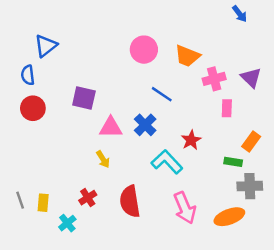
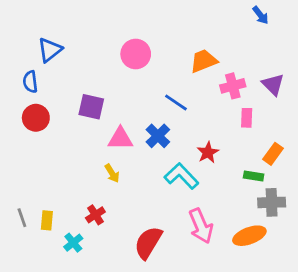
pink circle: (144, 50) -> (136, 54), moved
orange trapezoid: (187, 56) -> (204, 61), turned 136
red semicircle: (130, 201) -> (148, 243), moved, turned 40

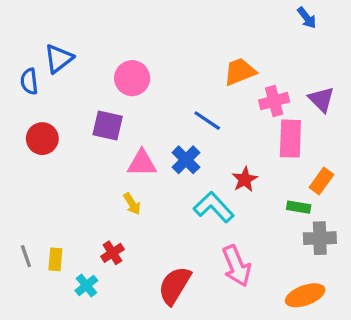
pink circle: (136, 54) -> (132, 78), moved
blue semicircle: (30, 82) -> (29, 81), moved
pink rectangle: (247, 118) -> (290, 139), size x1.6
orange ellipse: (249, 236) -> (305, 295), moved

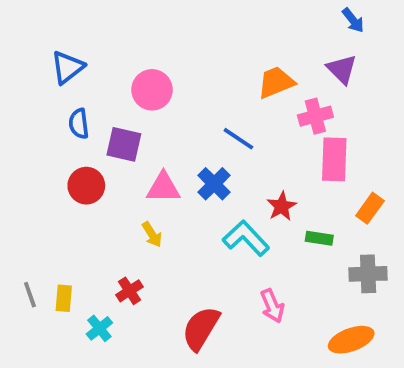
blue semicircle: (29, 81) -> (79, 124), moved
purple triangle: (321, 99) -> (342, 69), moved
red circle: (42, 139) -> (86, 186), moved
green rectangle: (299, 207) -> (319, 238), moved
pink arrow: (237, 266) -> (272, 306), size x0.7

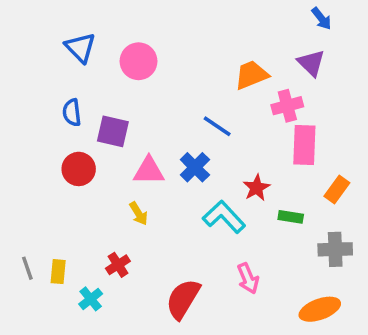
blue triangle: (68, 67) -> (80, 48), moved, turned -36
pink circle: (152, 90) -> (139, 61), moved

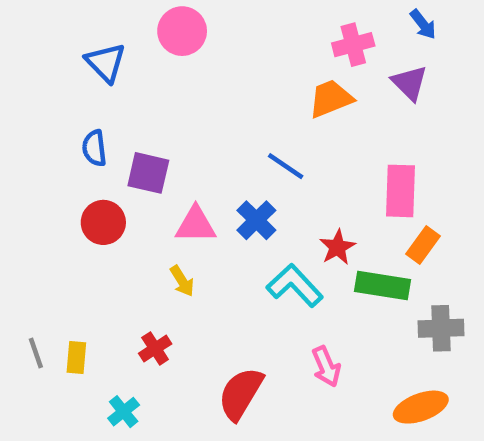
pink circle: (139, 61) -> (182, 31), moved
pink cross: (287, 106) -> (353, 45), moved
orange rectangle: (337, 190) -> (423, 245), moved
green rectangle: (291, 217) -> (382, 286), size x1.6
cyan cross: (91, 299) -> (124, 412), moved

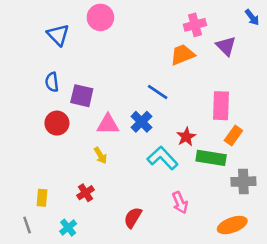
blue arrow: (423, 24) -> (252, 17), moved
gray line: (36, 353) -> (27, 225), moved
red semicircle: (241, 394) -> (133, 218), size x0.7

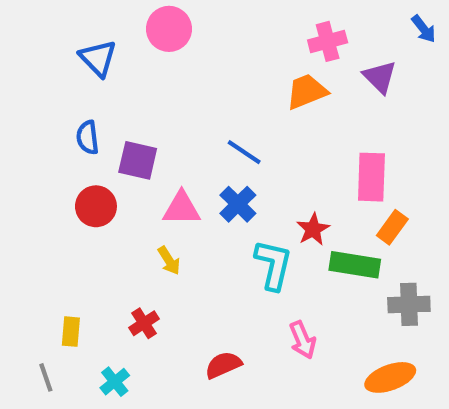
blue line: (158, 92) -> (244, 152), moved
cyan L-shape: (163, 158) -> (273, 265), turned 56
red semicircle: (133, 218) -> (223, 365), turned 35

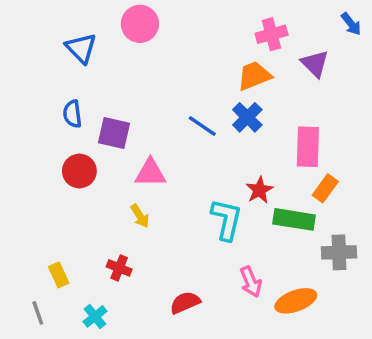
blue cross: (238, 204) -> (247, 117), moved
red cross: (144, 323) -> (119, 268), turned -35
yellow rectangle: (71, 332) -> (59, 275), turned -30
orange ellipse: (390, 377) -> (296, 301), moved

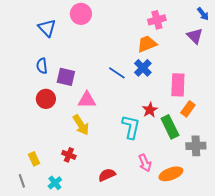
purple triangle: (315, 64) -> (195, 36), moved
yellow arrow: (140, 216) -> (81, 125), size x1.5
green rectangle: (294, 219) -> (170, 127), turned 55

